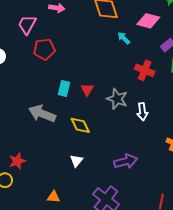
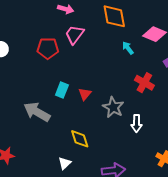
pink trapezoid: (27, 25) -> (74, 34), moved
yellow diamond: (80, 125) -> (80, 139), moved

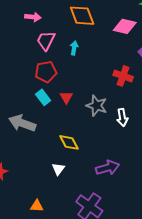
red pentagon: (48, 48) -> (46, 72), moved
cyan arrow: (128, 48) -> (74, 48), moved, turned 56
cyan rectangle: (62, 90) -> (43, 97), turned -49

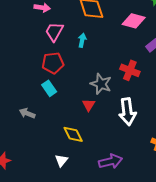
red triangle: (66, 97) -> (89, 105), moved
gray star: (97, 106) -> (101, 84), moved
white arrow: (122, 117) -> (127, 112), size x1.5
gray arrow: (22, 123) -> (27, 113), size x0.6

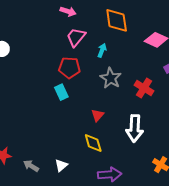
gray star: (101, 84) -> (111, 78), moved
gray arrow: (27, 113) -> (31, 166), moved
yellow diamond: (73, 134) -> (93, 143), moved

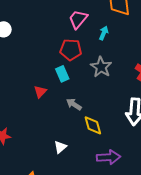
gray star: (111, 78) -> (101, 67), moved
red triangle: (98, 115) -> (40, 92), moved
gray arrow: (31, 166) -> (74, 104), moved

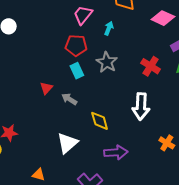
cyan rectangle: (62, 74) -> (77, 71), moved
gray arrow: (74, 104) -> (69, 99), moved
white triangle: (60, 147) -> (67, 143), size x1.6

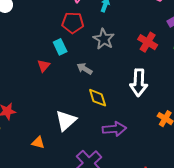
cyan rectangle: (77, 71) -> (60, 47), moved
gray arrow: (69, 99) -> (85, 69), moved
orange triangle: (38, 175) -> (38, 143), moved

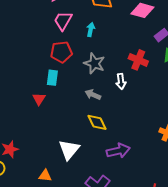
cyan rectangle: (60, 47) -> (52, 78), turned 42
gray arrow: (85, 69) -> (93, 95), moved
white arrow: (139, 83) -> (121, 81), moved, size x0.6

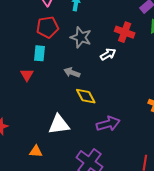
white arrow: (121, 81) -> (108, 54), turned -112
gray arrow: (93, 95) -> (72, 73), moved
white triangle: (69, 150) -> (59, 124), turned 45

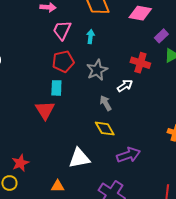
gray star: (81, 37) -> (97, 70), turned 30
gray arrow: (72, 73) -> (106, 103), moved, turned 42
red triangle: (27, 75) -> (45, 110), size x1.5

